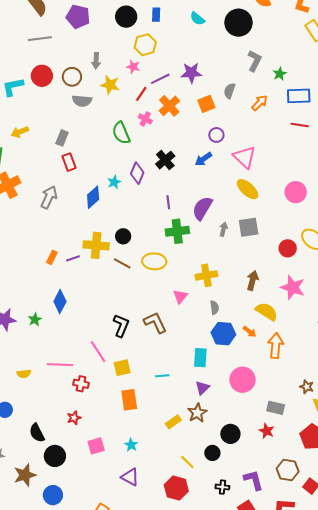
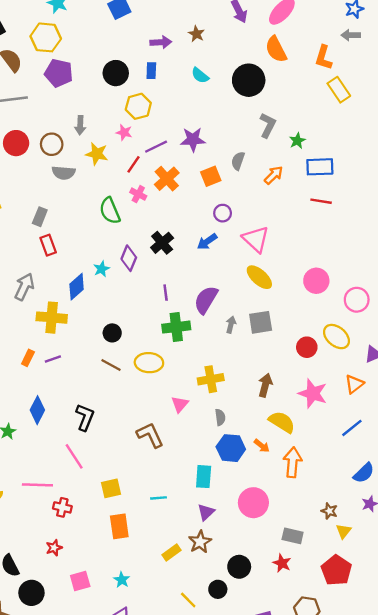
yellow cross: (96, 245) -> (52, 318), moved
black L-shape: (121, 326) -> (85, 417), moved
pink line: (98, 352) -> (74, 456), moved

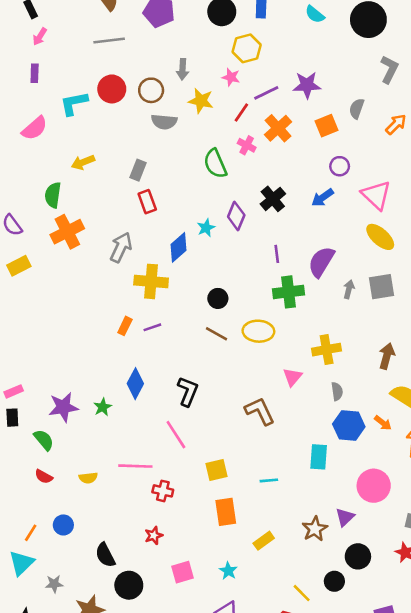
purple triangle: (206, 512) -> (345, 517), moved
yellow rectangle: (172, 553) -> (264, 541), moved

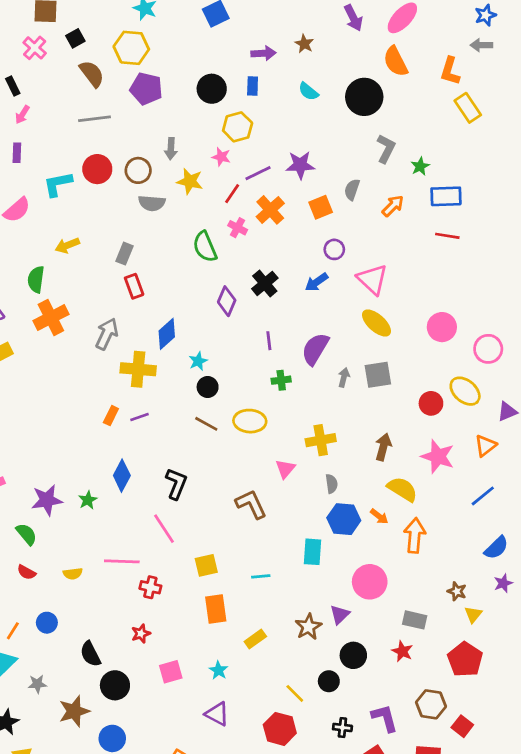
cyan star: (206, 228) -> (198, 361), moved
green cross: (289, 292) -> (281, 380), size x0.6

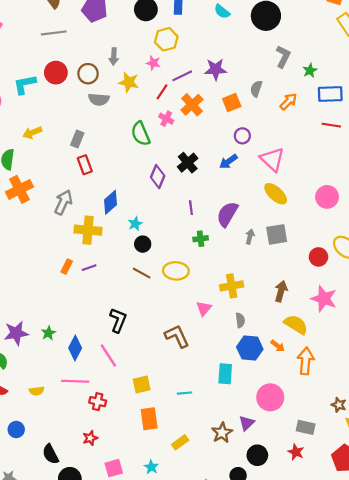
blue diamond: (122, 476) -> (75, 348), moved

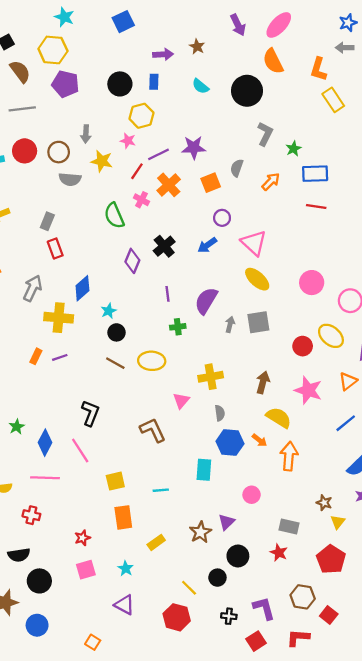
pink circle: (270, 397) -> (252, 495), size x0.6
red cross: (98, 402) -> (31, 515), moved
red star: (90, 438) -> (82, 538), moved
black semicircle: (51, 454) -> (19, 555), turned -72

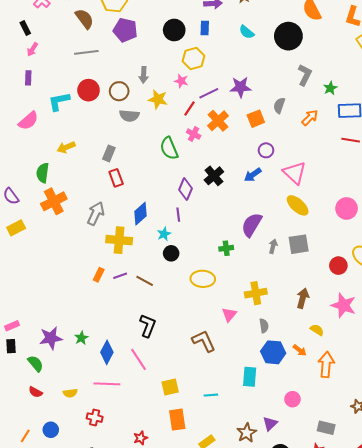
purple line: (168, 294) -> (178, 215), moved
brown line: (115, 363) -> (145, 281), moved
yellow semicircle: (279, 418) -> (317, 330), size x0.6

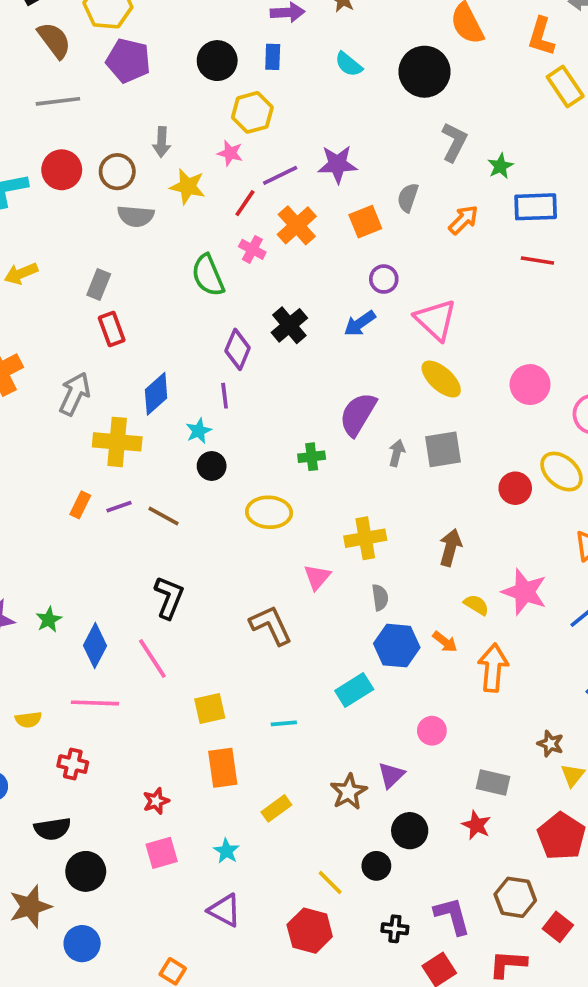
pink star: (343, 305) -> (524, 592), moved
cyan rectangle: (250, 377) -> (354, 690), turned 54

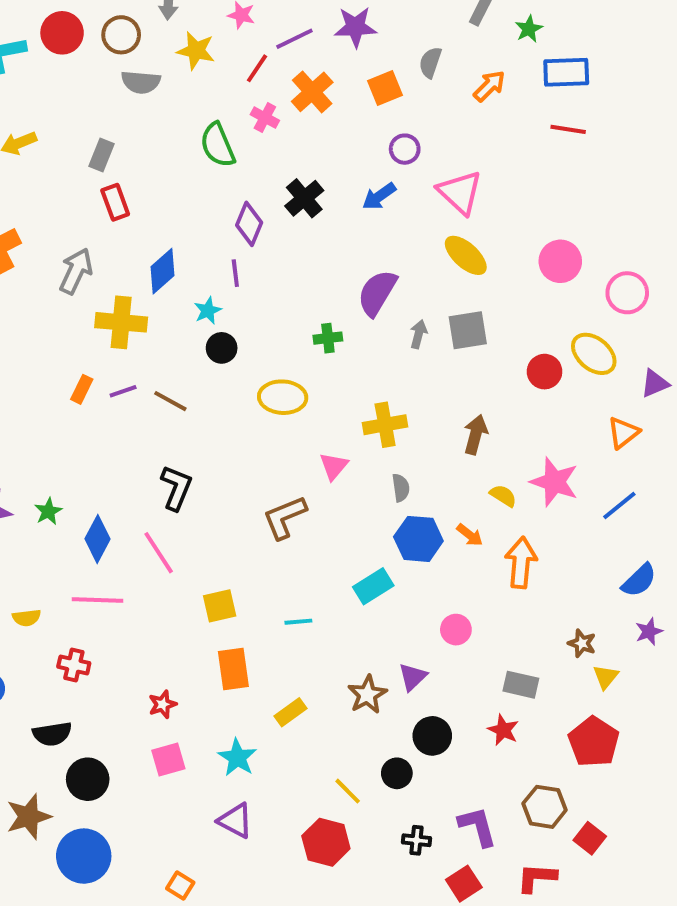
brown L-shape: (271, 625) -> (285, 517), turned -87
cyan star: (226, 851) -> (237, 758), size x1.4
blue circle: (82, 944) -> (84, 856), size x1.4

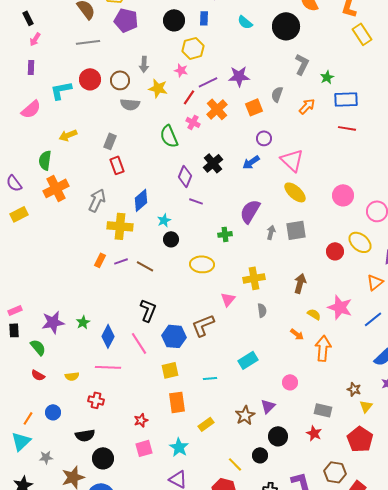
purple line: (235, 273) -> (196, 201), moved, turned -64
blue hexagon: (418, 539) -> (174, 336), moved

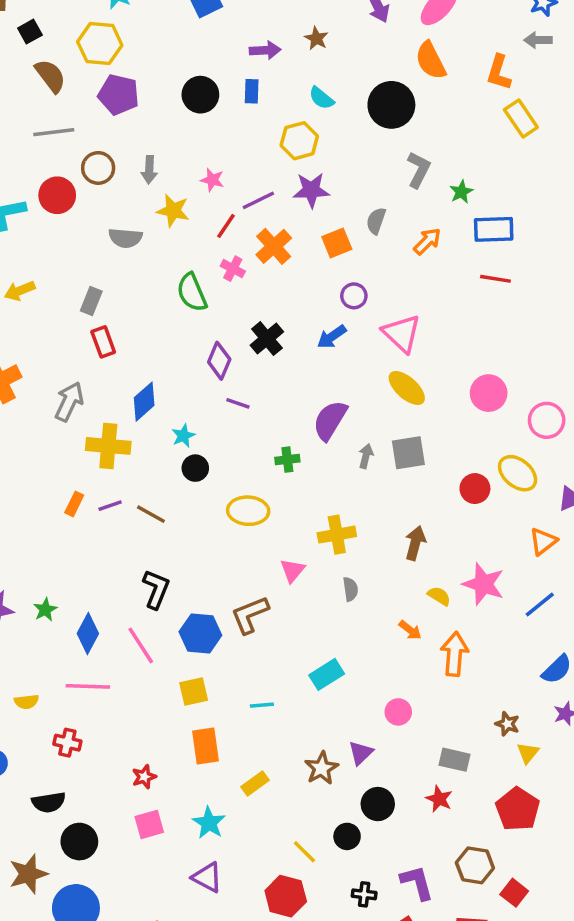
yellow hexagon: (193, 48) -> (299, 141), moved
brown circle: (120, 80) -> (98, 168), moved

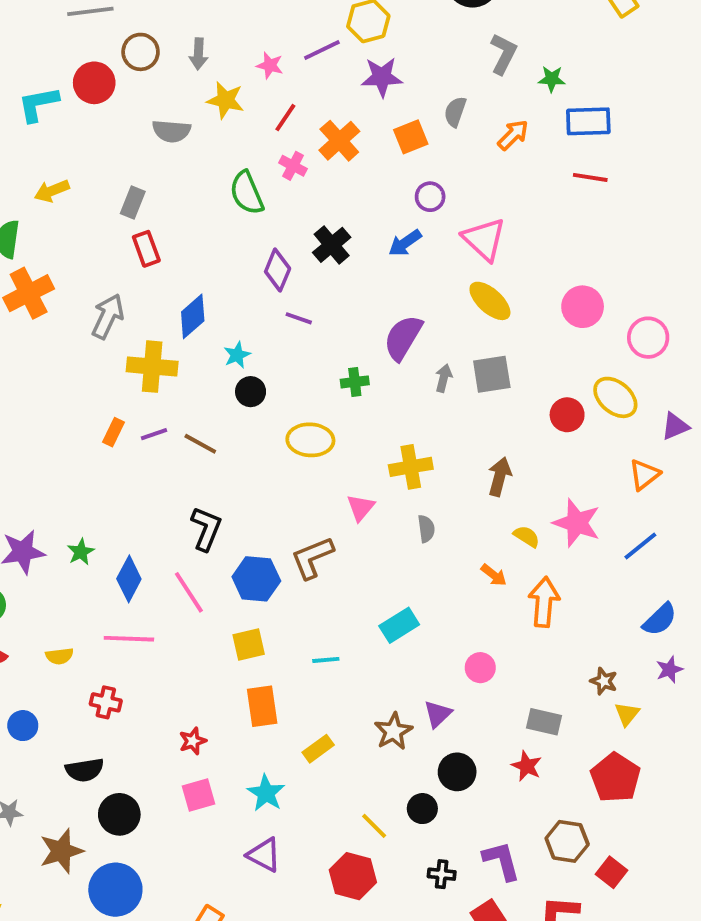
green star: (461, 192) -> (552, 79), turned 30
purple line: (258, 200) -> (322, 50), moved

